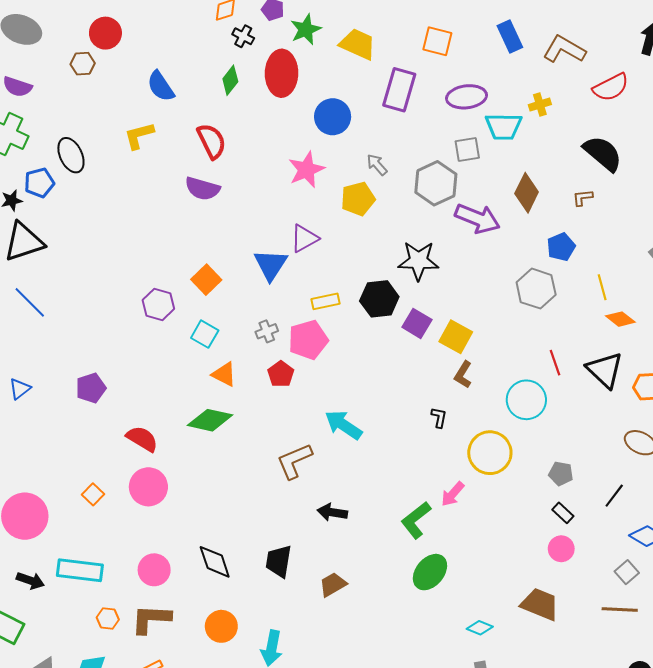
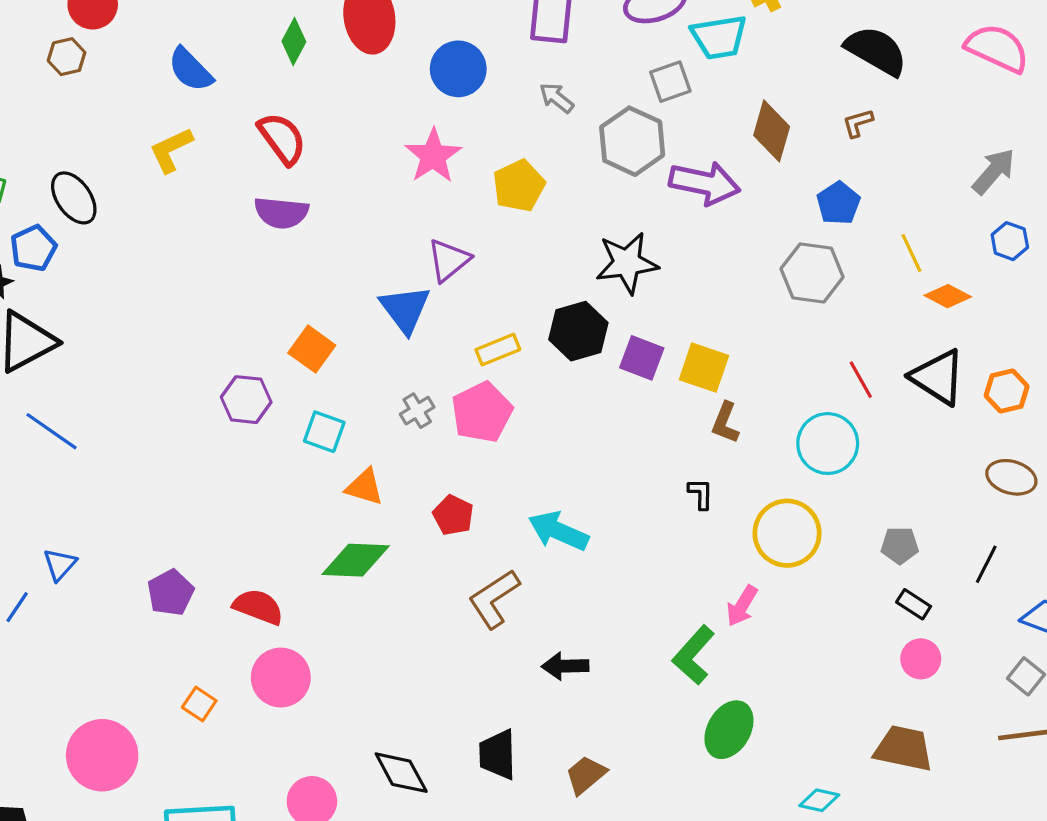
gray arrow: (377, 165) -> (556, 98), moved
red pentagon: (281, 374) -> (453, 515), moved
purple pentagon: (91, 388) -> (171, 593), moved

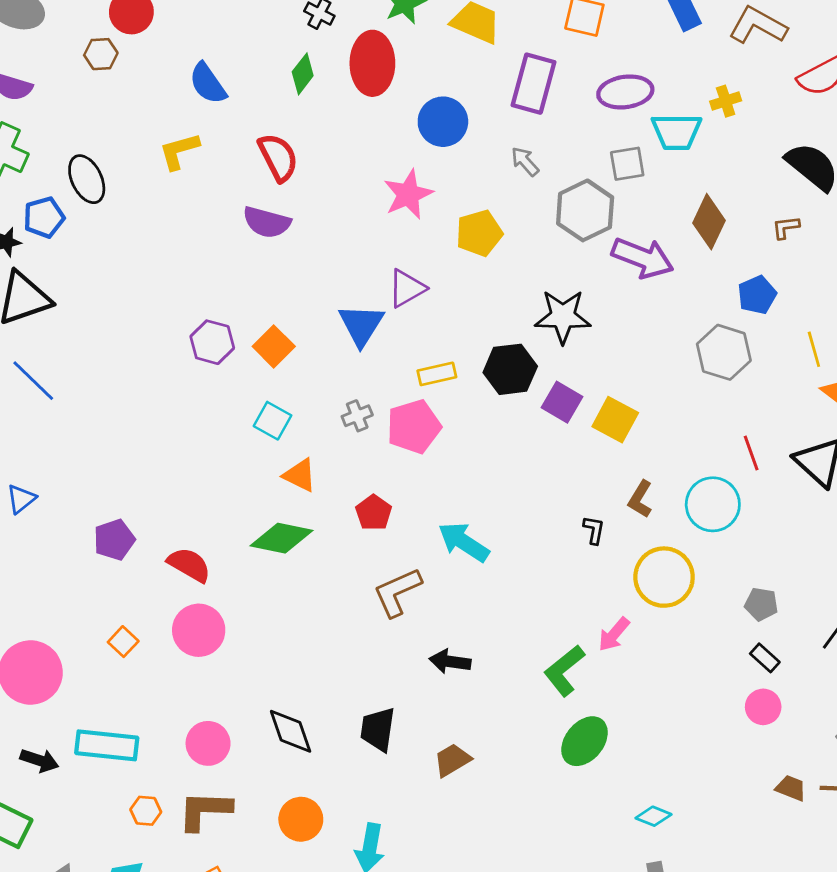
purple hexagon: (246, 400) -> (212, 342), moved
brown L-shape: (725, 423) -> (640, 499), moved
brown trapezoid: (904, 748) -> (791, 788), moved, size x0.6

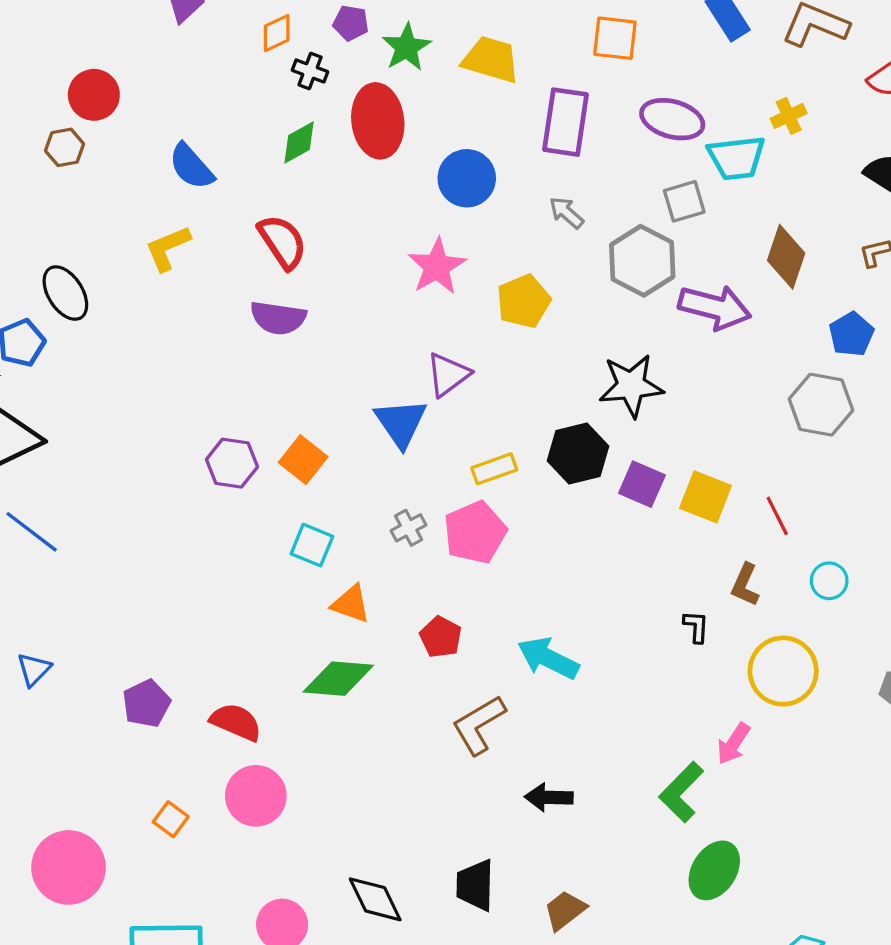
green diamond: (303, 74) -> (299, 142), turned 30
purple ellipse: (625, 92) -> (672, 119), turned 30
red line: (751, 453) -> (777, 516), moved
cyan circle: (713, 504) -> (829, 581), size x0.6

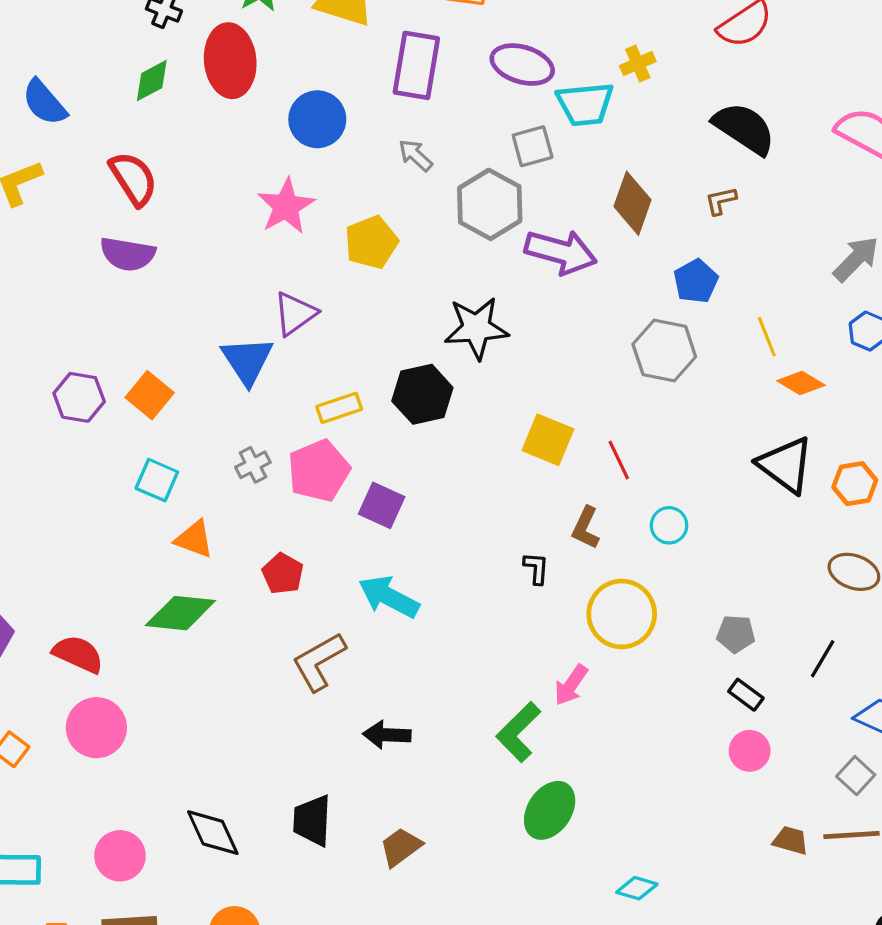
purple square: (642, 484) -> (382, 505), moved

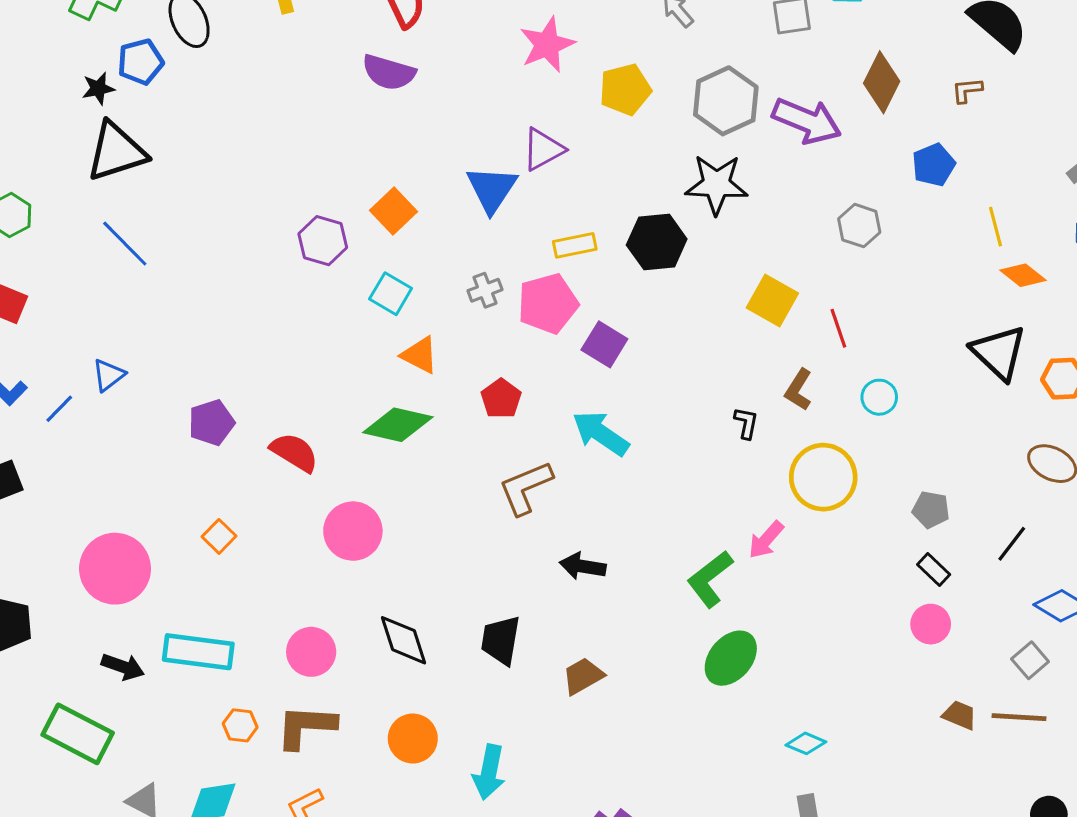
gray hexagon: (490, 204) -> (726, 101), moved
gray hexagon: (664, 350) -> (859, 226), moved, size x0.7
purple hexagon: (79, 397) -> (323, 241), moved
pink circle: (96, 728) -> (353, 531), moved

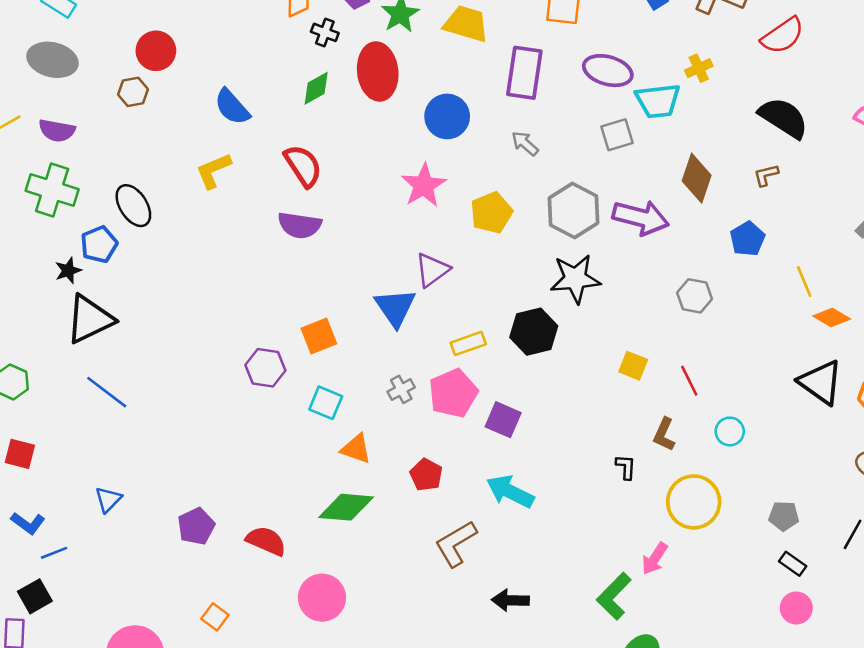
orange square: (394, 211) -> (319, 336), turned 30
yellow square: (772, 300) -> (633, 366), size x0.7
blue line: (59, 409) -> (54, 553), moved, turned 32

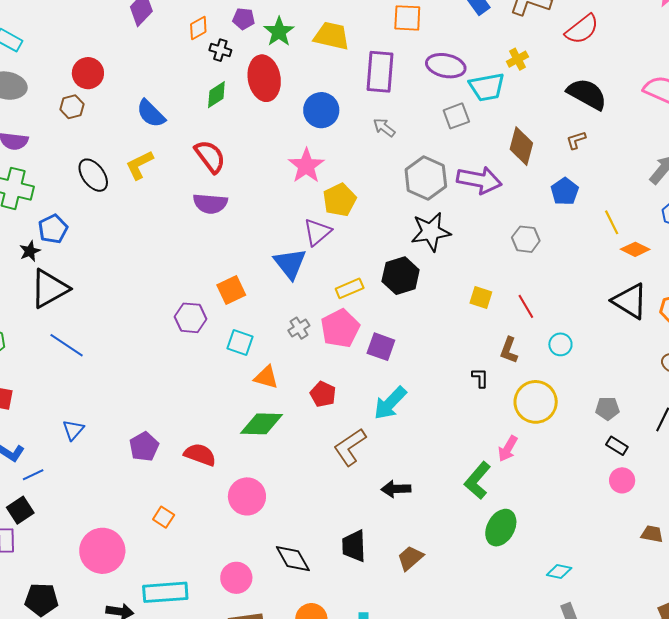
black ellipse: (133, 206) -> (93, 175), moved
yellow pentagon: (491, 213) -> (339, 200), moved
cyan arrow: (510, 492) -> (390, 403), turned -69

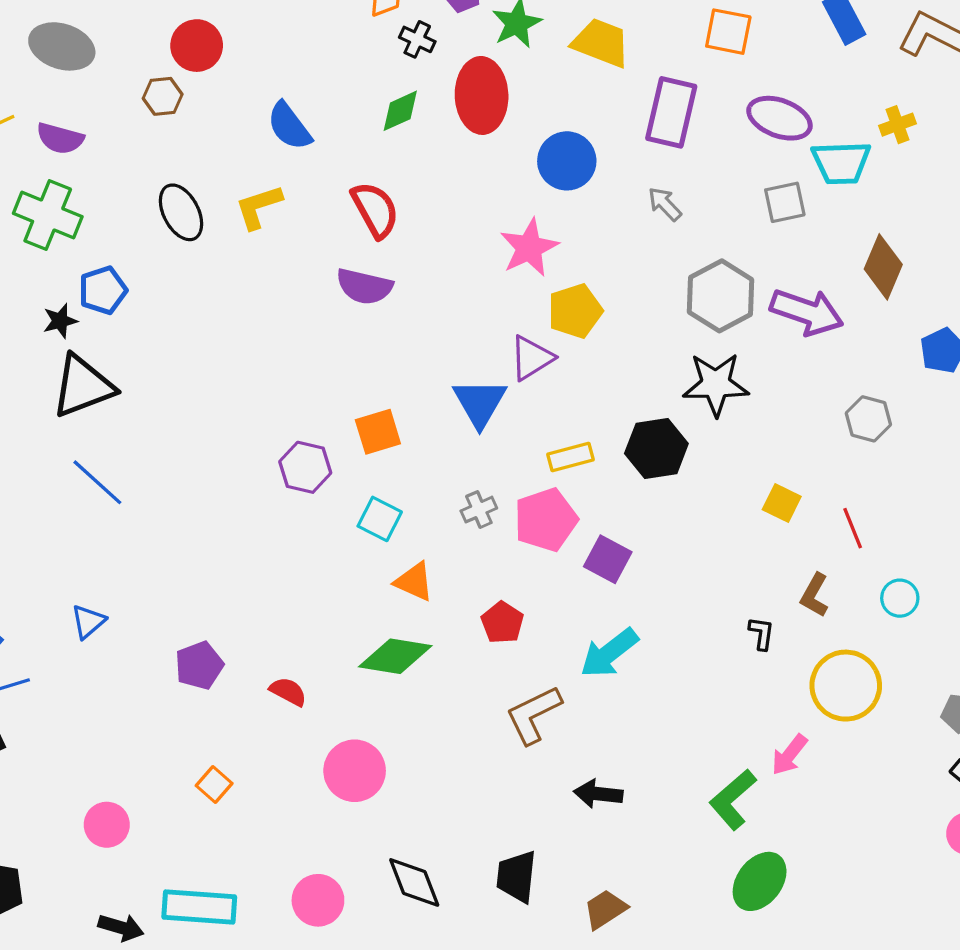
red semicircle: (200, 455) -> (288, 692), size x0.7
pink circle: (102, 551) -> (107, 825), size x0.6

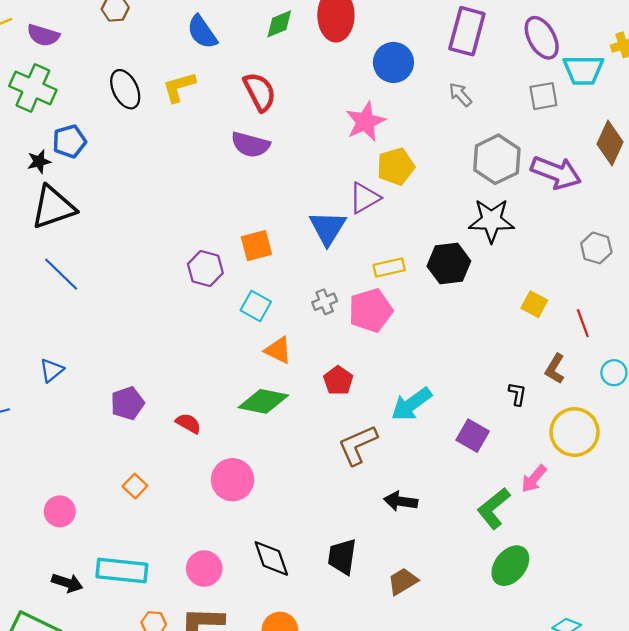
purple ellipse: (779, 118) -> (542, 38), turned 39
purple square: (608, 559) -> (473, 436), moved

